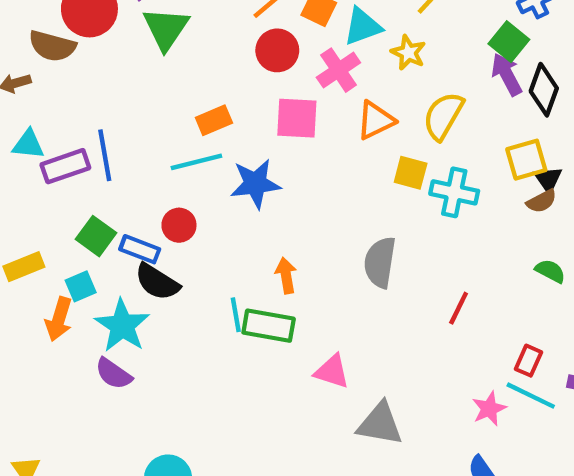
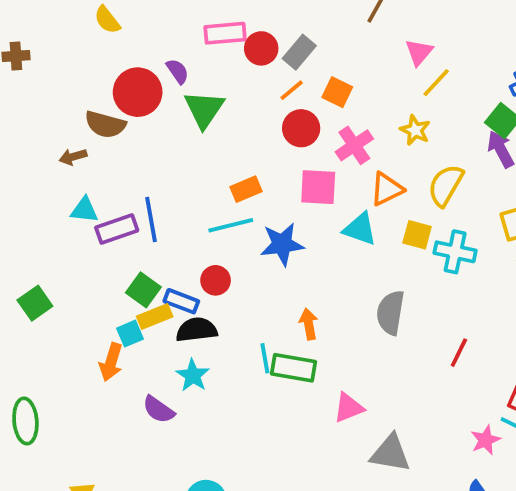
cyan triangle: (362, 26) -> (360, 229), moved, turned 39
yellow rectangle: (24, 267) -> (155, 316), moved
black semicircle: (157, 282) -> (197, 330), turned 141
cyan star: (122, 326) -> (193, 375), moved, size x0.7
pink triangle: (332, 372) -> (349, 408), turned -40

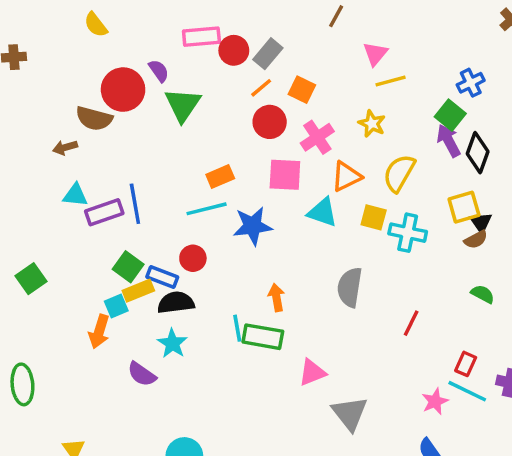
yellow line: (436, 83) -> (391, 81), turned 32
gray triangle: (390, 453) -> (350, 413), turned 42

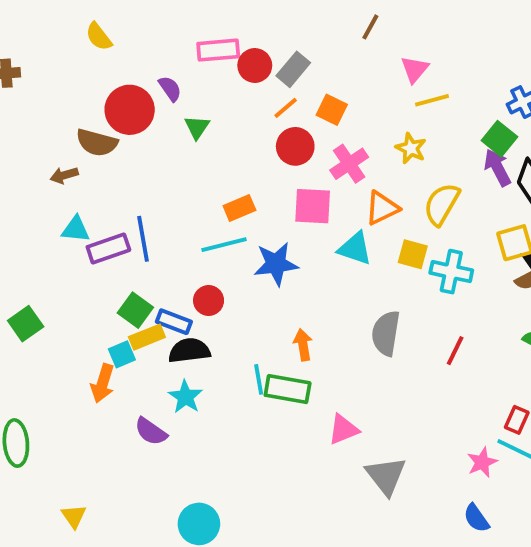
green triangle: (183, 105) -> (197, 127), size x0.6
red line: (411, 323) -> (455, 351), moved

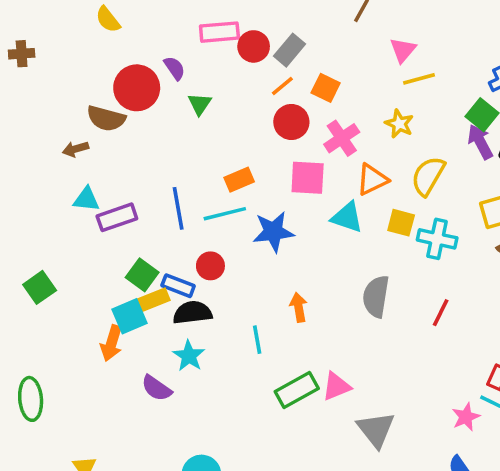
blue line: (143, 239) -> (178, 208), moved
cyan square: (122, 354) -> (129, 316), size x1.4
green rectangle: (288, 389) -> (297, 390), moved, turned -39

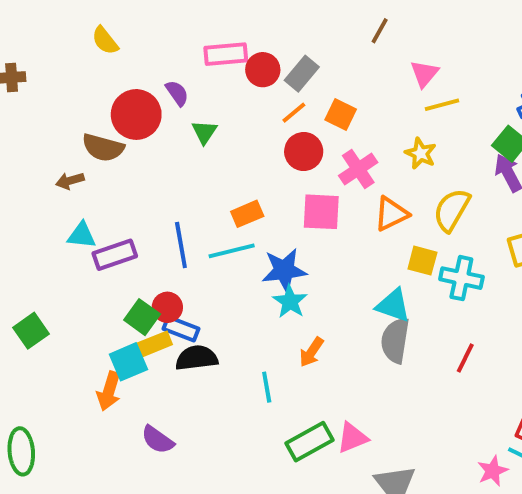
cyan triangle: (347, 217) -> (393, 305), moved
red circle: (210, 266) -> (167, 307), moved
orange arrow: (299, 307) -> (311, 352), turned -136
cyan star: (189, 356) -> (290, 301), moved

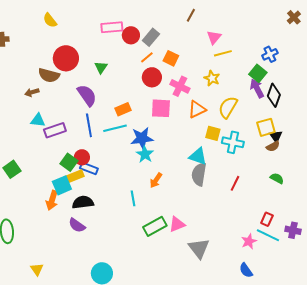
purple semicircle: (177, 93) -> (87, 95), moved, size x1.6
pink cross: (358, 169) -> (180, 86), turned -30
black semicircle: (197, 358) -> (83, 202), moved

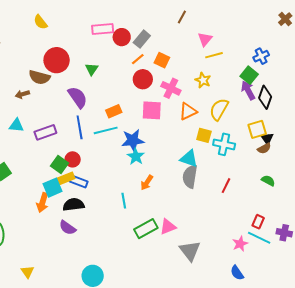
cyan triangle: (38, 120) -> (16, 125), moved
blue rectangle: (89, 168) -> (79, 182), moved

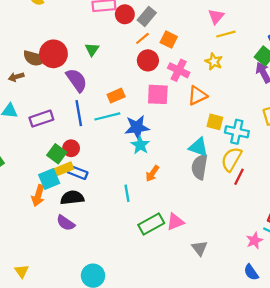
red circle: (57, 60) -> (53, 54), moved
yellow semicircle: (219, 109) -> (231, 159), moved
gray triangle: (190, 251) -> (200, 248), size x0.7

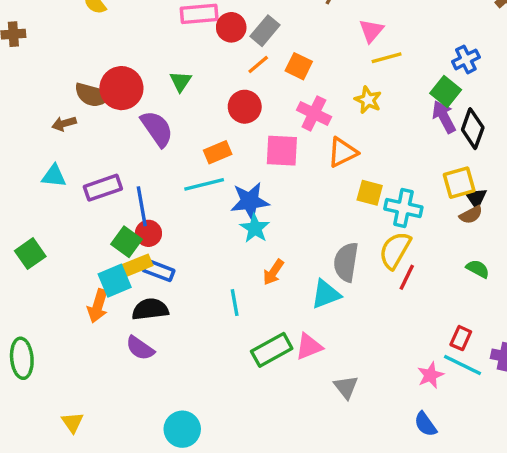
red circle: (148, 60) -> (245, 107), moved
blue line: (79, 113) -> (142, 206), moved
cyan triangle: (198, 147) -> (326, 294), moved, turned -40

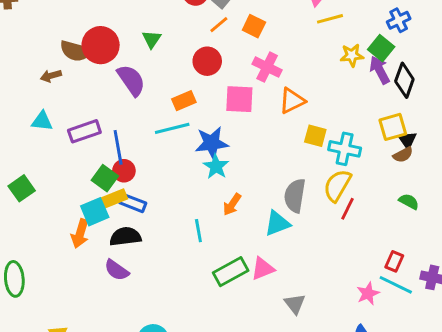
yellow star: (368, 100) -> (352, 55), moved, turned -30

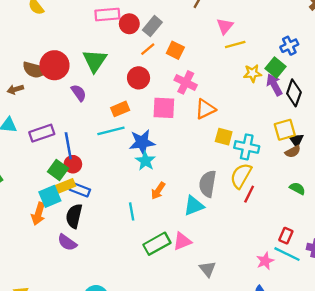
green triangle: (152, 39) -> (95, 61), size x1.6
purple semicircle: (131, 80) -> (79, 93), size x0.7
black semicircle: (125, 237) -> (74, 216), turned -70

